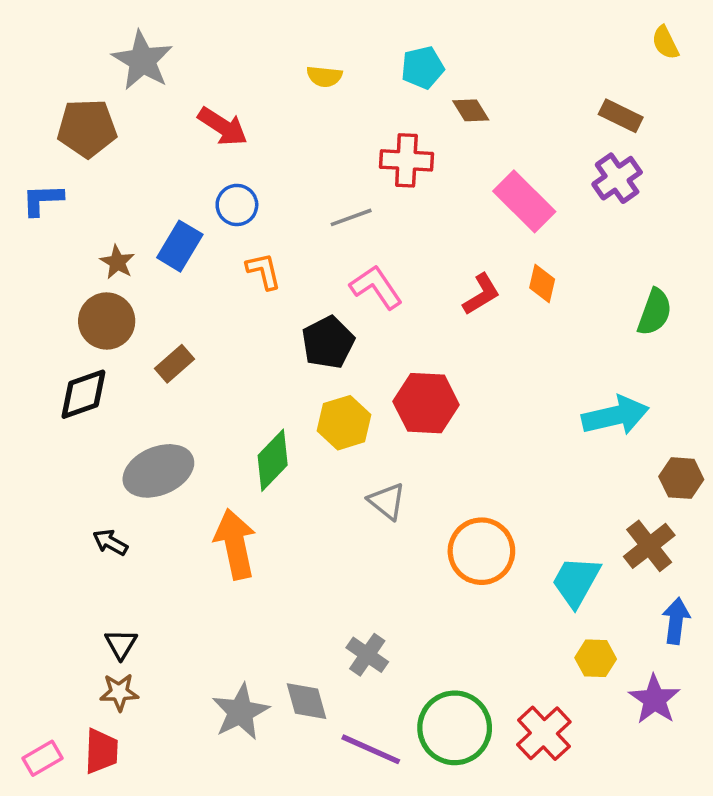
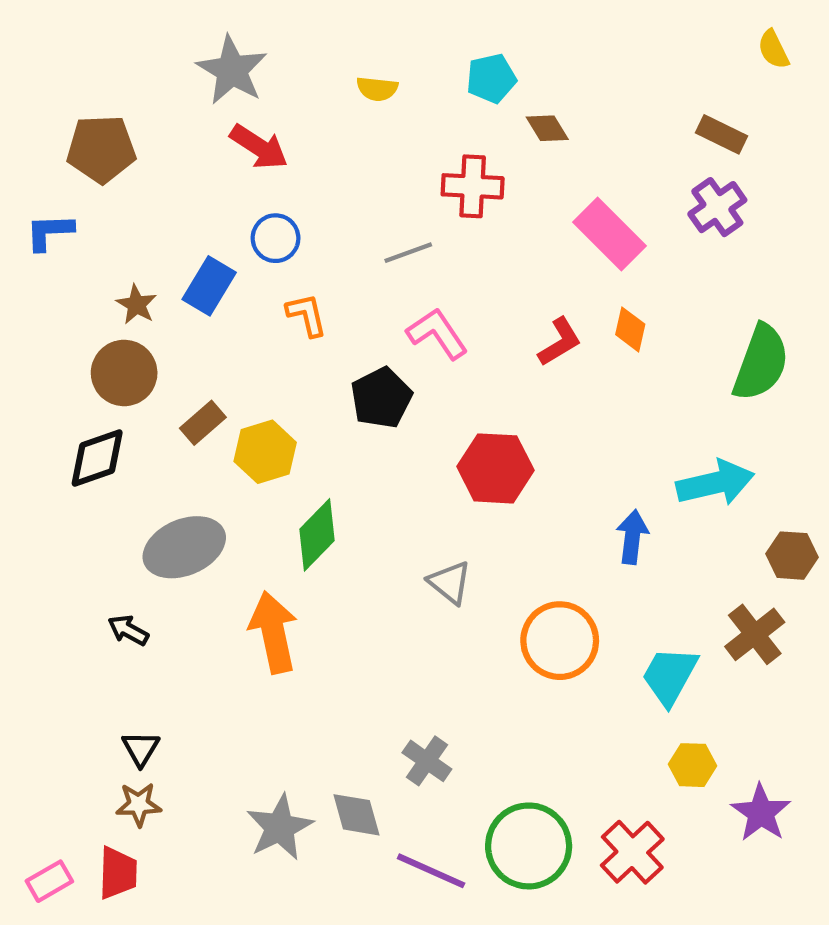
gray star: (142, 60) -> (232, 70), moved
green semicircle: (655, 312) -> (761, 363), size x1.4
yellow hexagon: (344, 423) -> (265, 452), moved
blue arrow: (676, 621) -> (632, 537), moved

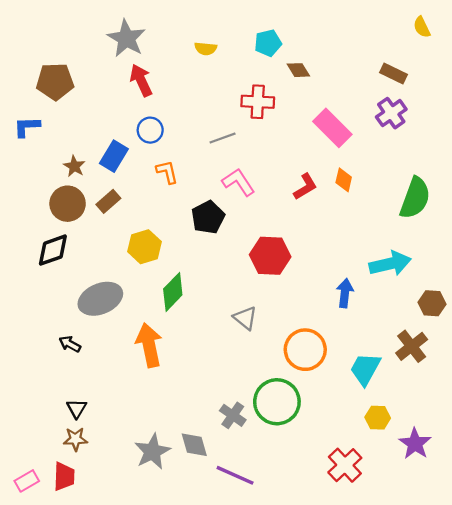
red arrow: (259, 147) -> (141, 80), turned -148
brown rectangle: (203, 423) -> (108, 201), moved
green circle: (529, 846) -> (277, 402), moved

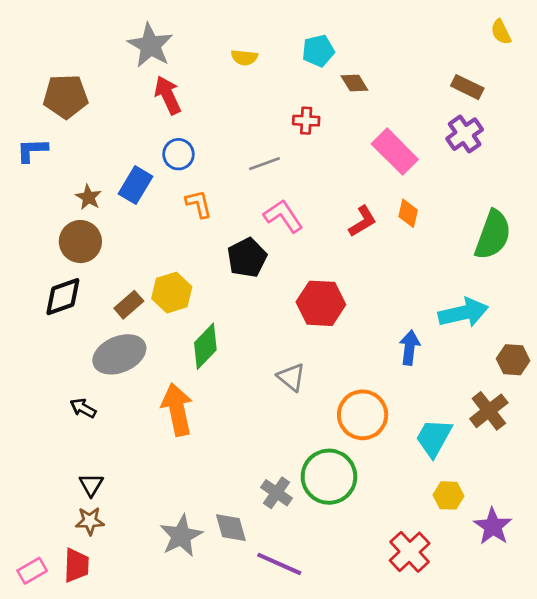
red cross: (258, 102) -> (306, 121), size x0.7
brown rectangle: (108, 201) -> (129, 305), moved

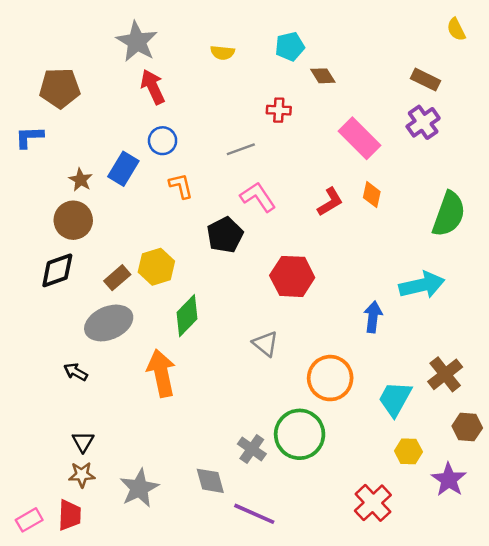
brown hexagon: (513, 360) -> (467, 427), moved
gray star: (181, 536) -> (139, 488), moved

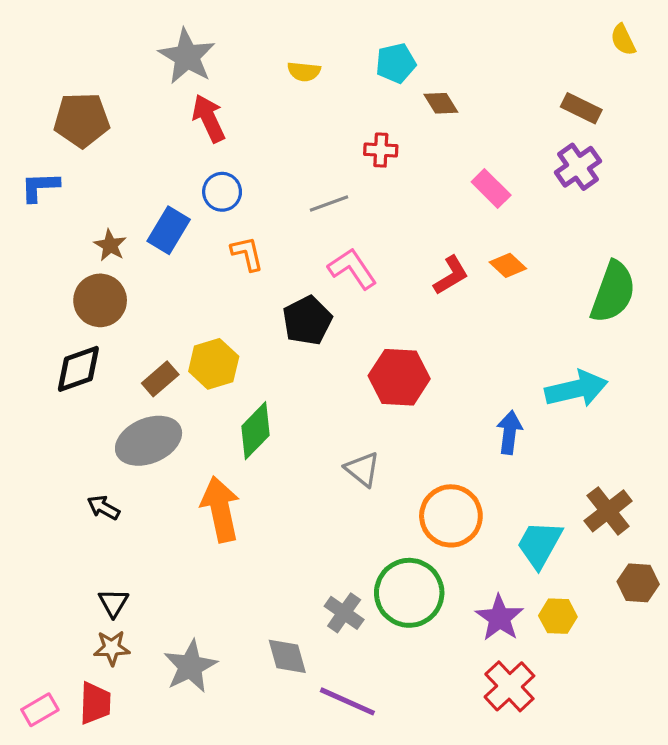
pink rectangle: (359, 138) -> (491, 188), size x0.7
orange diamond: (372, 195) -> (508, 265), turned -60
purple star: (449, 480) -> (499, 618), moved

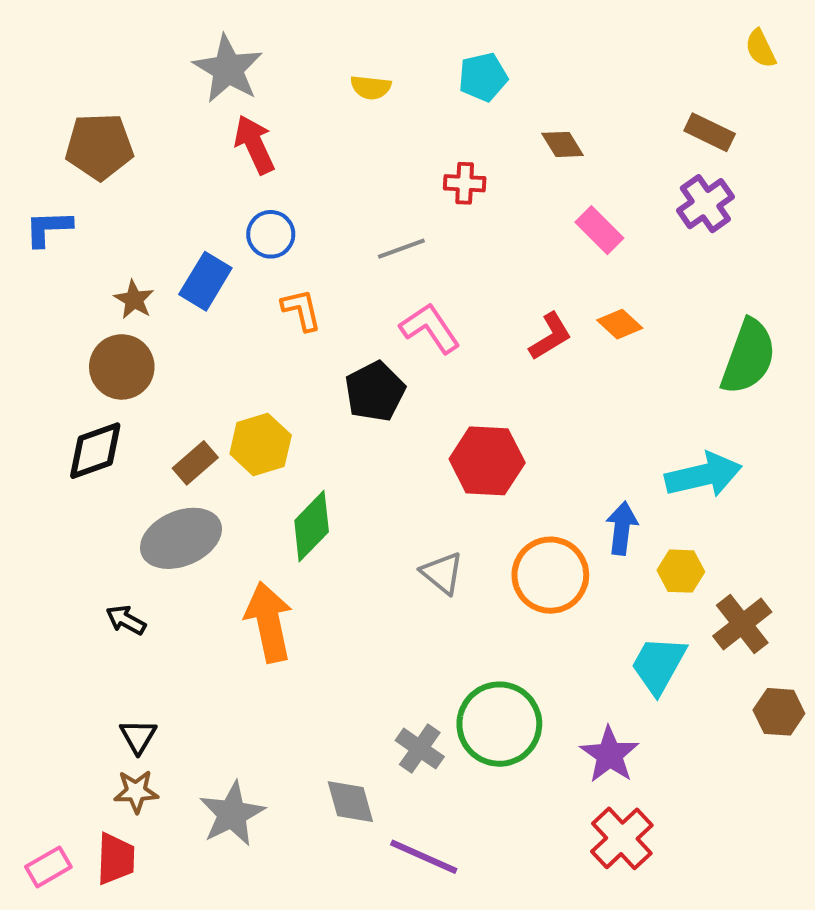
brown diamond: (441, 103) -> (563, 144), moved
orange circle: (451, 516) -> (550, 575), moved
yellow hexagon: (558, 616) -> (681, 571), moved

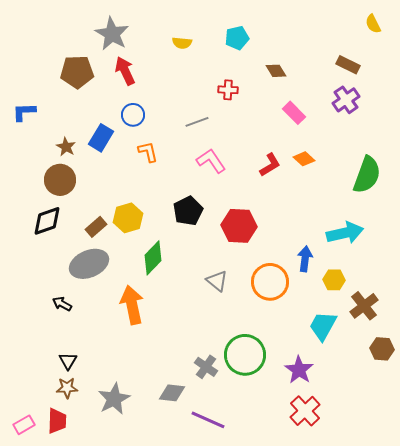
brown pentagon: (99, 147) -> (77, 72), moved
black pentagon: (375, 391) -> (188, 211), moved
gray diamond: (350, 802) -> (172, 393), turned -68

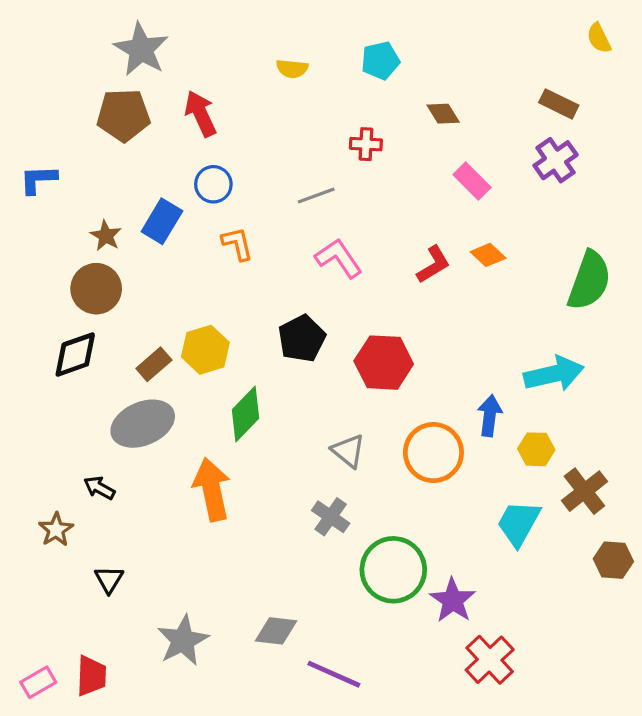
gray star: (112, 34) -> (141, 49), moved
gray cross: (206, 367) -> (331, 517), moved
purple star: (299, 370) -> (453, 600), moved
brown star: (67, 388) -> (56, 530), moved, turned -30

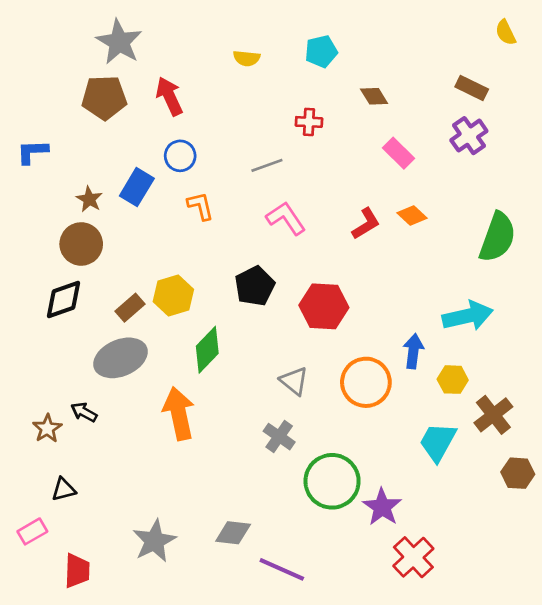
brown star: (56, 530) -> (47, 428), moved
black triangle: (109, 579) -> (64, 489), moved, turned 45
pink rectangle: (38, 682) -> (32, 531), moved

